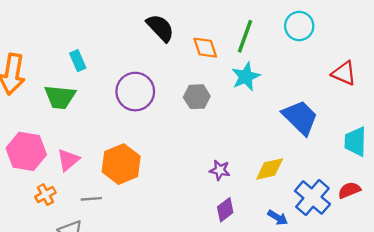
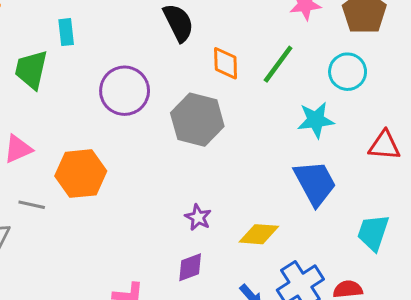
red triangle: (344, 73) -> (384, 145), turned -36
cyan star: (246, 77) -> (316, 120), moved
green trapezoid: (60, 97) -> (31, 70), turned 80
gray hexagon: (197, 97) -> (197, 120), size x1.6

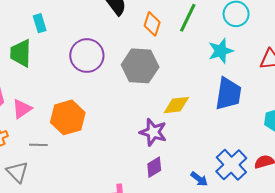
orange diamond: (226, 63) -> (152, 24), turned 30
blue trapezoid: (315, 183) -> (228, 94), turned 48
purple star: (198, 217) -> (153, 132), size x1.5
yellow diamond: (259, 234) -> (176, 105), moved

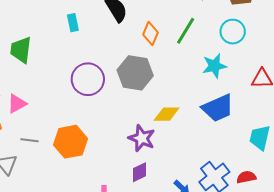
cyan rectangle: (40, 23) -> (73, 23), moved
purple circle: (87, 56) -> (88, 79), moved
blue trapezoid: (228, 94) -> (218, 108), turned 52
orange hexagon: (68, 117) -> (71, 142), moved

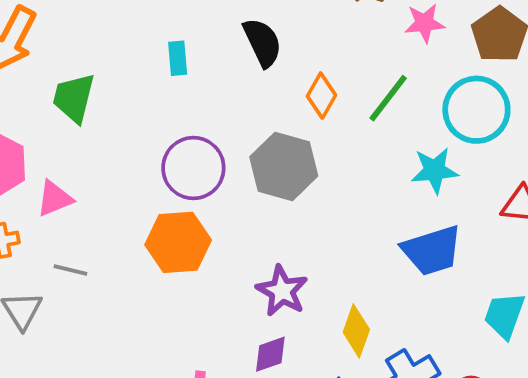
cyan circle: (233, 32) -> (476, 110), size x1.4
yellow diamond: (167, 114) -> (356, 331), moved, turned -76
orange hexagon: (71, 142) -> (178, 242), moved

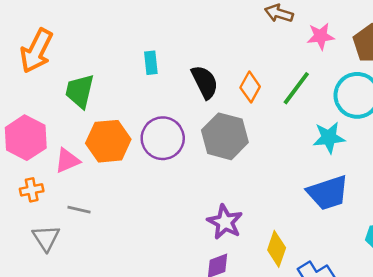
black semicircle: (262, 42) -> (205, 82), moved
orange hexagon: (178, 242) -> (108, 141), moved

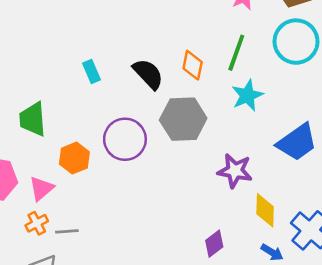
cyan star: (329, 138) -> (247, 95), moved
orange hexagon: (108, 141) -> (74, 158), size x0.7
orange cross: (32, 190) -> (37, 223), moved
purple star: (225, 222) -> (235, 171), moved

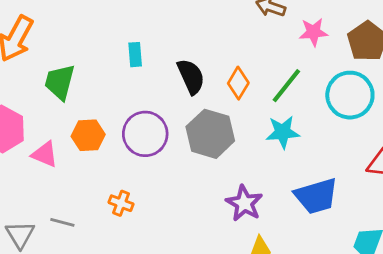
pink triangle: (41, 188) -> (45, 154), turned 44
orange cross: (37, 223) -> (121, 203), moved, turned 30
gray line: (67, 231) -> (62, 222), moved

